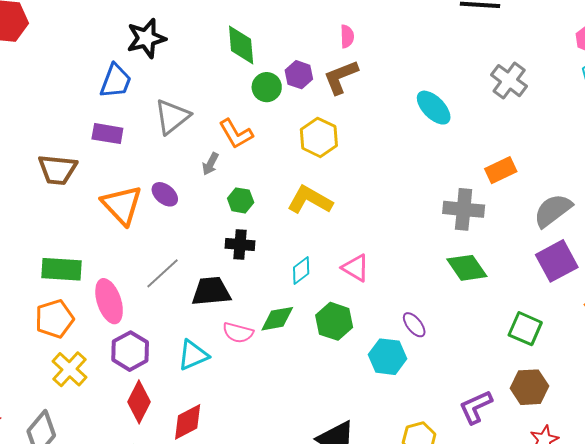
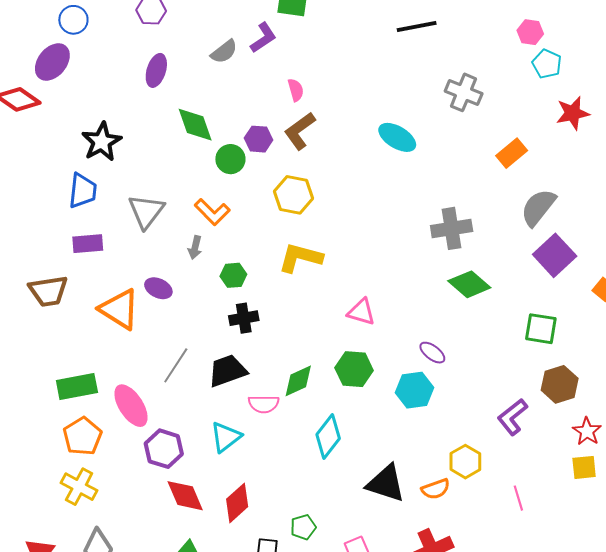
orange rectangle: (501, 170) -> (512, 153), moved
cyan diamond: (301, 270) -> (328, 437), moved, size x1.5
yellow cross: (69, 369) -> (79, 487), moved
red diamond: (139, 402) -> (185, 496), turned -36

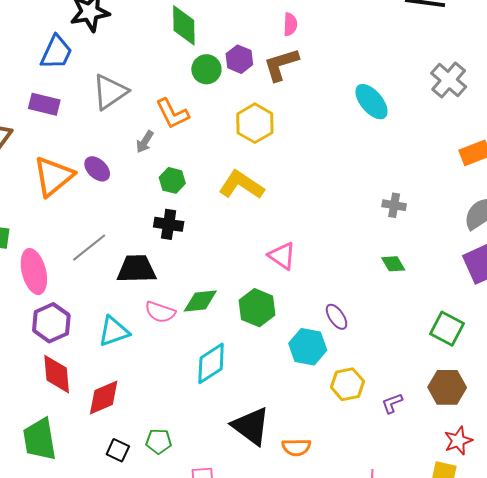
gray cross: (452, 228) -> (394, 205), size x0.6
green diamond: (469, 284) -> (393, 264), size x0.6
orange triangle: (119, 309) -> (54, 176), turned 30
purple L-shape: (512, 417) -> (392, 403), size x0.6
yellow hexagon: (465, 462) -> (347, 384), moved

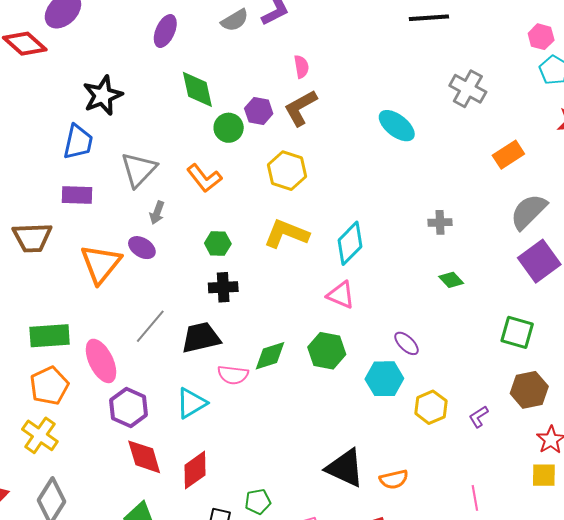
gray arrow: (145, 142) -> (157, 213), moved
cyan diamond: (211, 363) -> (350, 243), moved

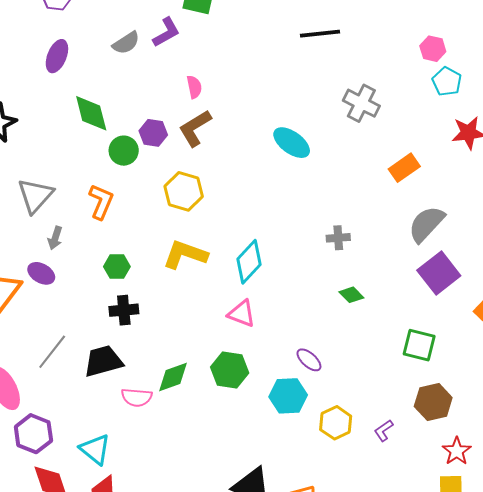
orange L-shape: (204, 178) -> (101, 202), turned -117
cyan triangle: (191, 403) -> (95, 449), moved, turned -48

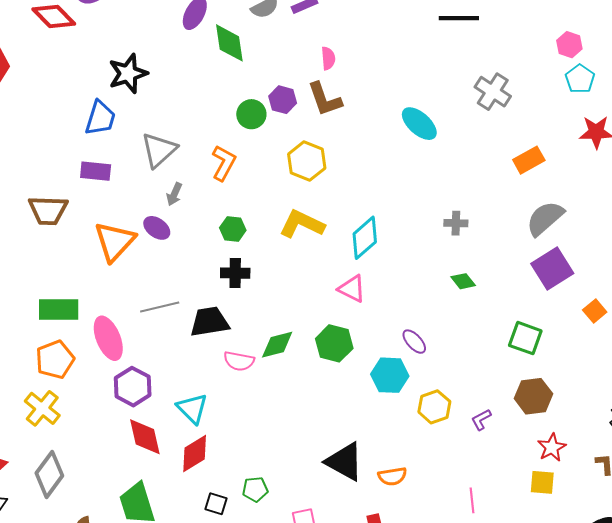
green diamond: (91, 113) -> (229, 43), moved
brown L-shape: (195, 128) -> (325, 99), turned -84
gray line: (52, 352) -> (160, 307), turned 33

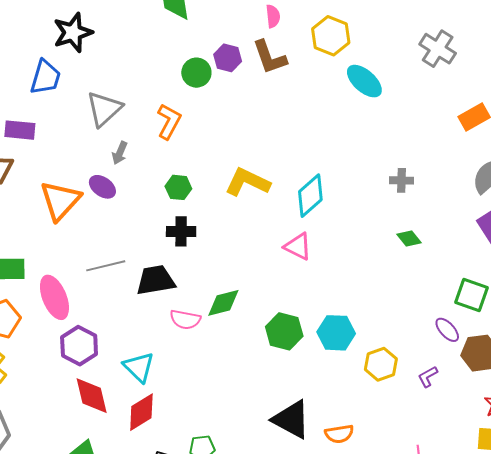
yellow hexagon: (307, 161) -> (331, 36), moved
purple rectangle: (96, 171) -> (20, 130), moved
purple ellipse: (414, 342) -> (447, 330), moved
green hexagon: (334, 343) -> (284, 331), moved

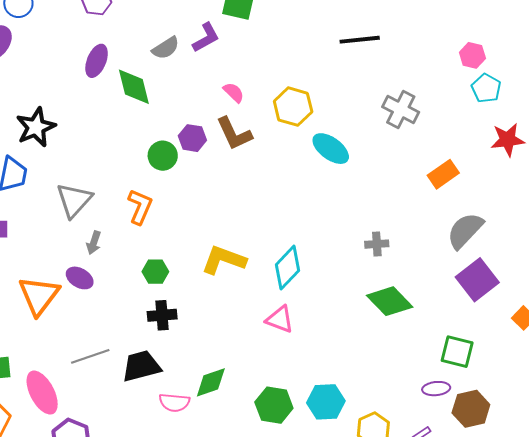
pink semicircle: (273, 16) -> (234, 92), turned -35
green diamond: (409, 238) -> (390, 301), size x1.8
purple ellipse: (447, 330) -> (436, 389), turned -48

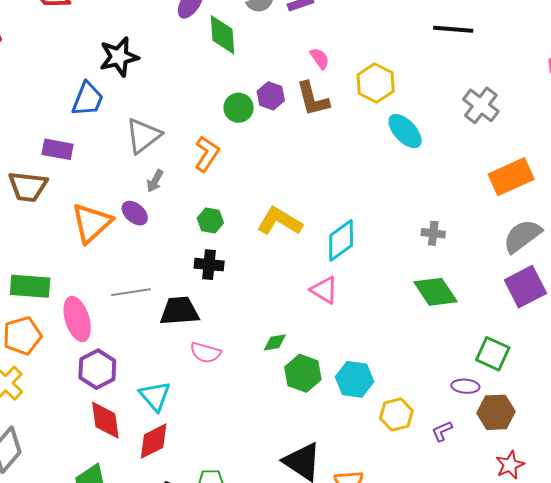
orange rectangle: (443, 174) -> (511, 177), size x1.4
green diamond: (211, 382) -> (275, 342), moved, size x0.7

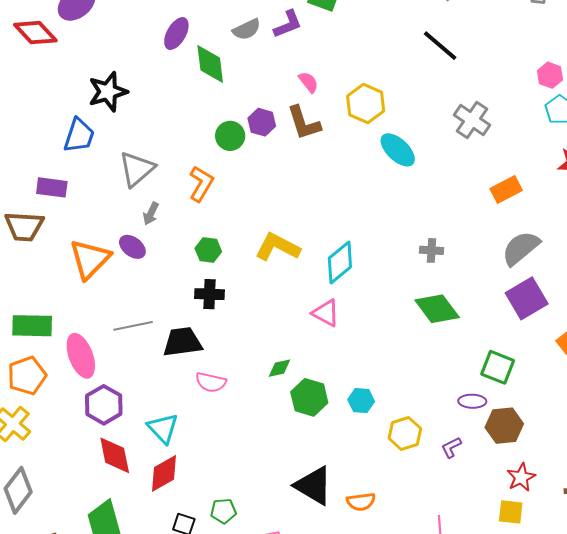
black line: (453, 29) -> (440, 46), turned 39
orange rectangle: (511, 177) -> (506, 189), size x0.7
cyan hexagon: (355, 379) -> (361, 401), size x0.7

